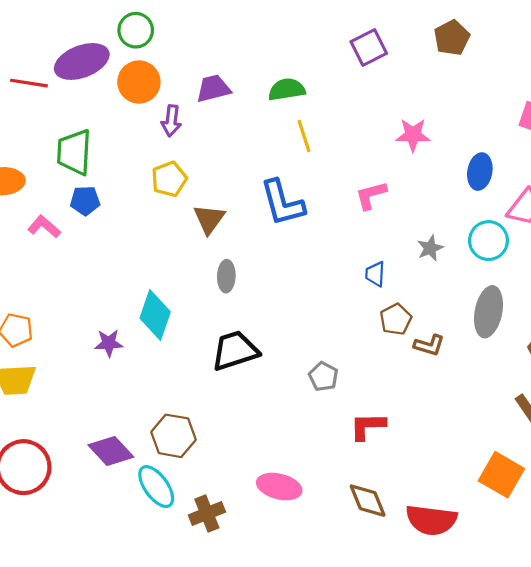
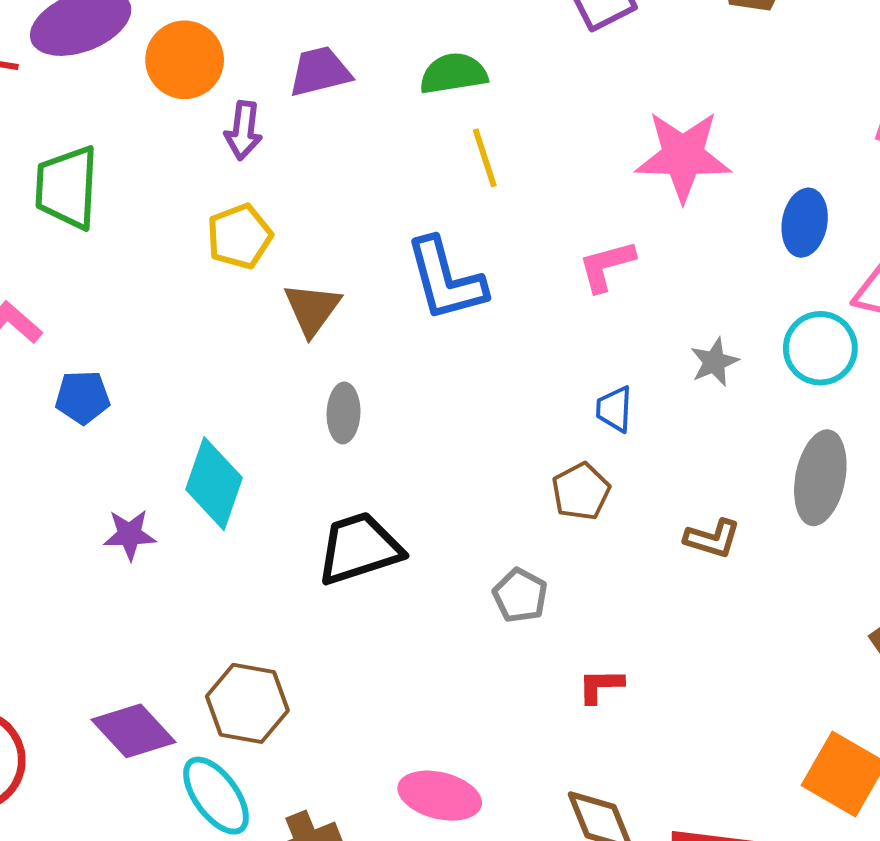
pink star: (413, 135) -> (683, 156), size x1.5
blue pentagon: (85, 201) -> (83, 397), moved
brown pentagon: (396, 319) -> (581, 491), moved
red L-shape: (368, 426) -> (601, 686), size x0.7

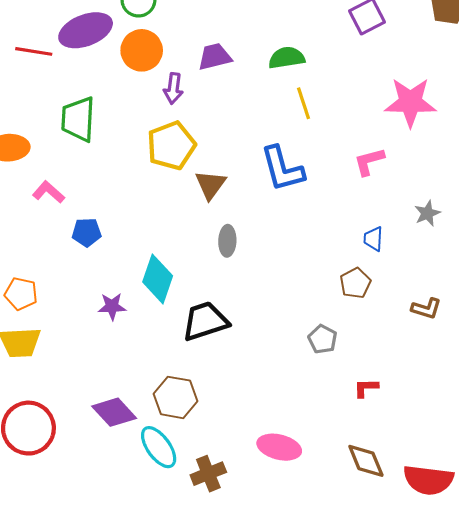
yellow pentagon: (240, 236) -> (171, 146), size x1.4
black trapezoid: (359, 548) -> (205, 321), moved

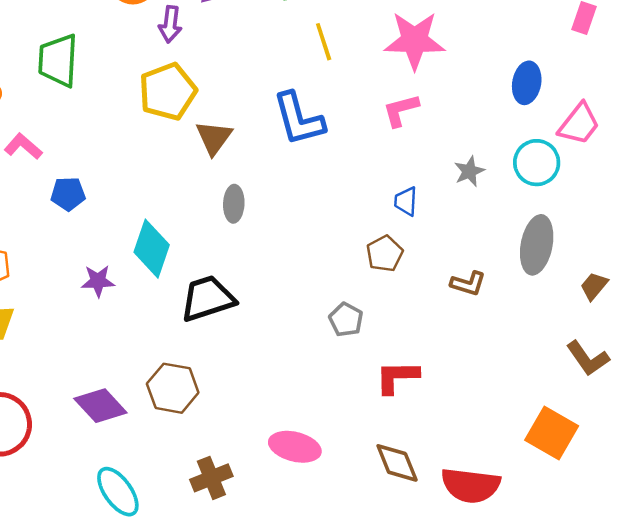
pink star: (410, 102) -> (415, 40), moved
red L-shape: (366, 388) -> (397, 377), size x1.5
cyan ellipse: (159, 447) -> (118, 492), moved

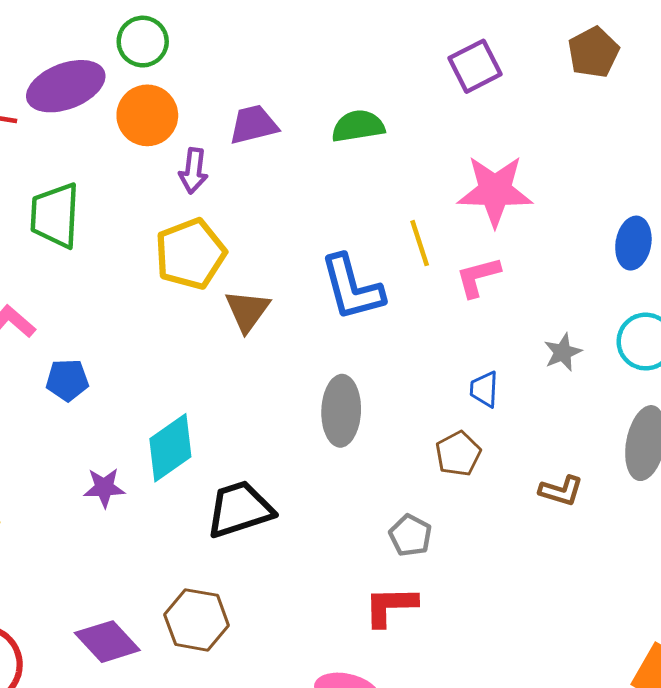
yellow line: (324, 42) -> (420, 243), moved
gray ellipse: (234, 204) -> (341, 411), moved, size x1.5
cyan diamond: (152, 249) -> (170, 448), turned 36
red L-shape: (397, 377) -> (390, 606), moved

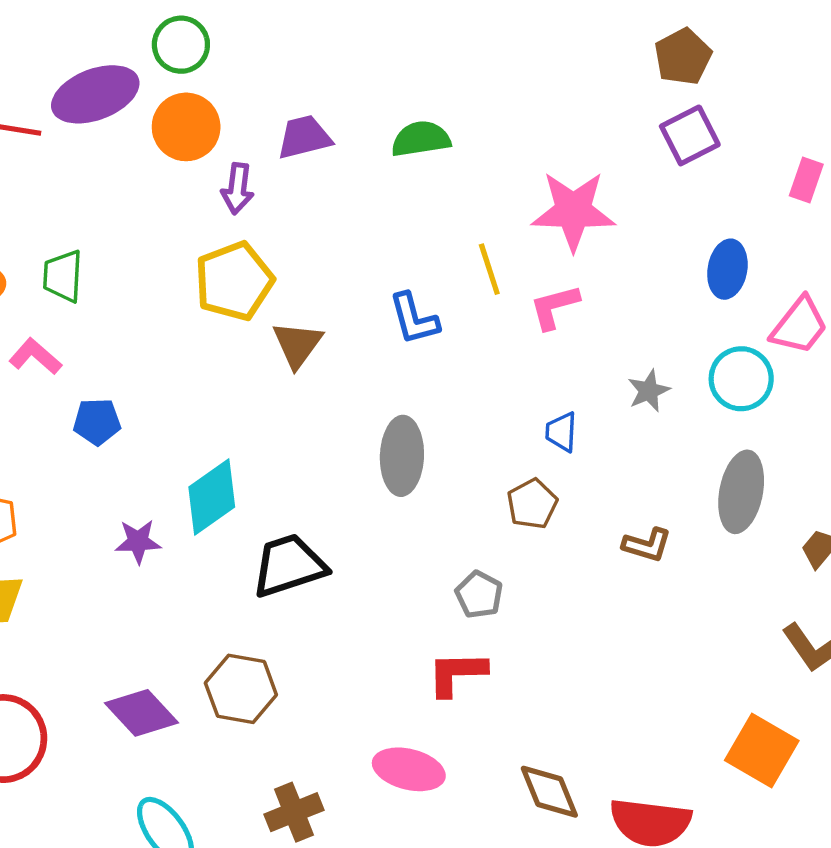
purple square: (475, 66) -> (690, 135), moved
green trapezoid: (55, 215) -> (63, 276), moved, size x0.7
blue L-shape: (352, 288) -> (414, 319), size x0.7

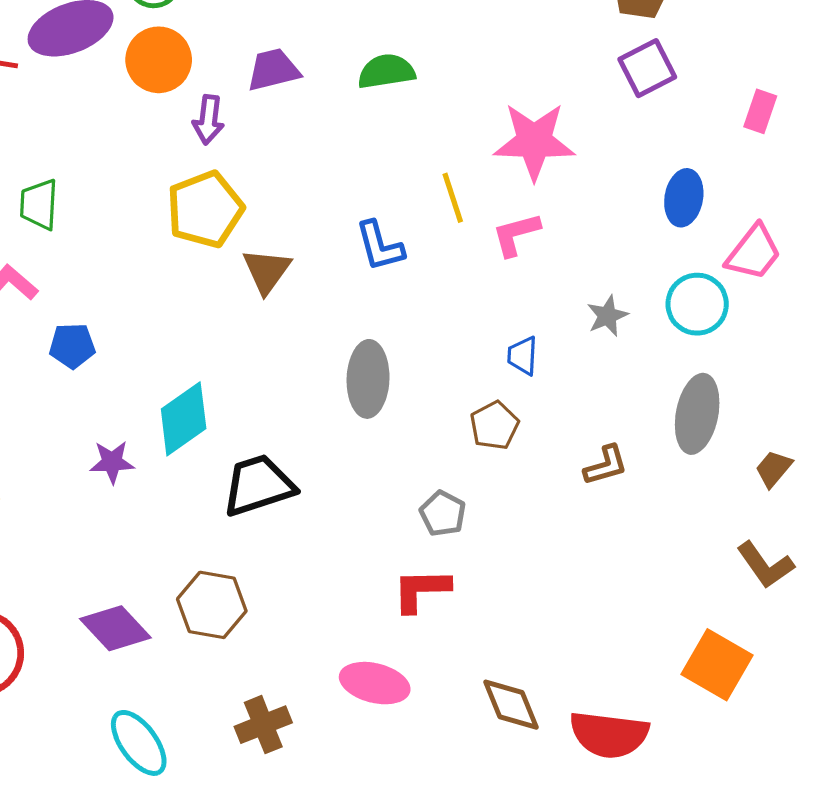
brown L-shape: (647, 545) -> (606, 465), turned -33

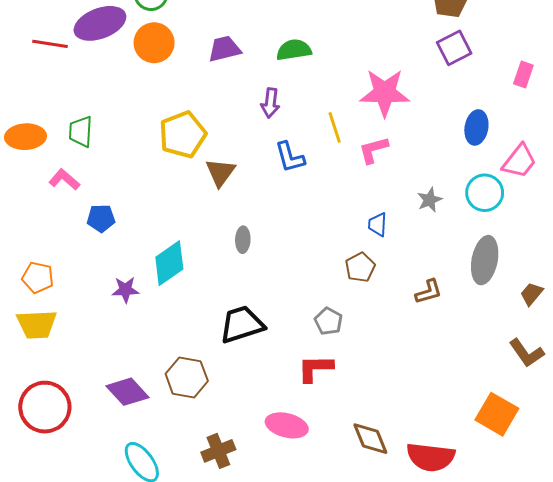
purple arrow: (208, 120) -> (270, 103), moved
gray ellipse: (368, 379) -> (243, 240), moved, size x0.6
black trapezoid: (258, 485) -> (242, 324), moved

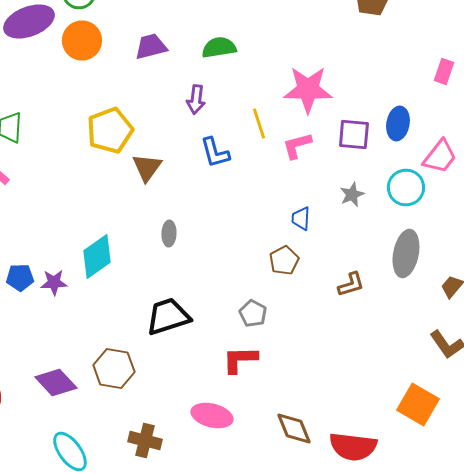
purple square: (454, 48) -> (354, 134), moved, turned 32
blue pentagon: (101, 218) -> (20, 278), moved
brown cross: (218, 451) -> (145, 440), turned 36

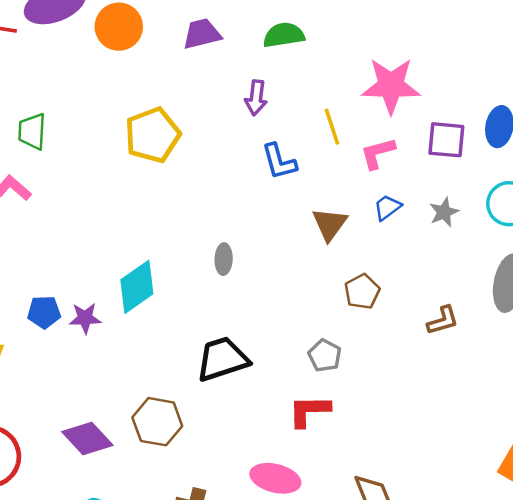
brown triangle: (147, 168) -> (330, 224), moved
blue trapezoid: (301, 218) -> (387, 207), moved, turned 50

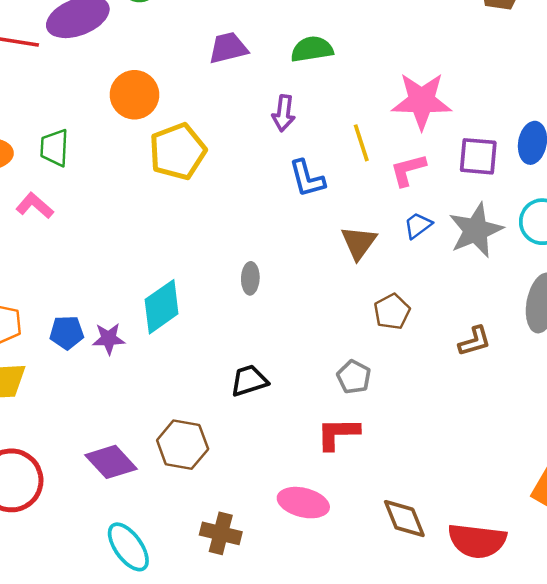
orange circle: (119, 27) -> (134, 95), moved
gray star: (444, 212) -> (476, 230), size x1.8
black trapezoid: (222, 359) -> (249, 381), size x0.7

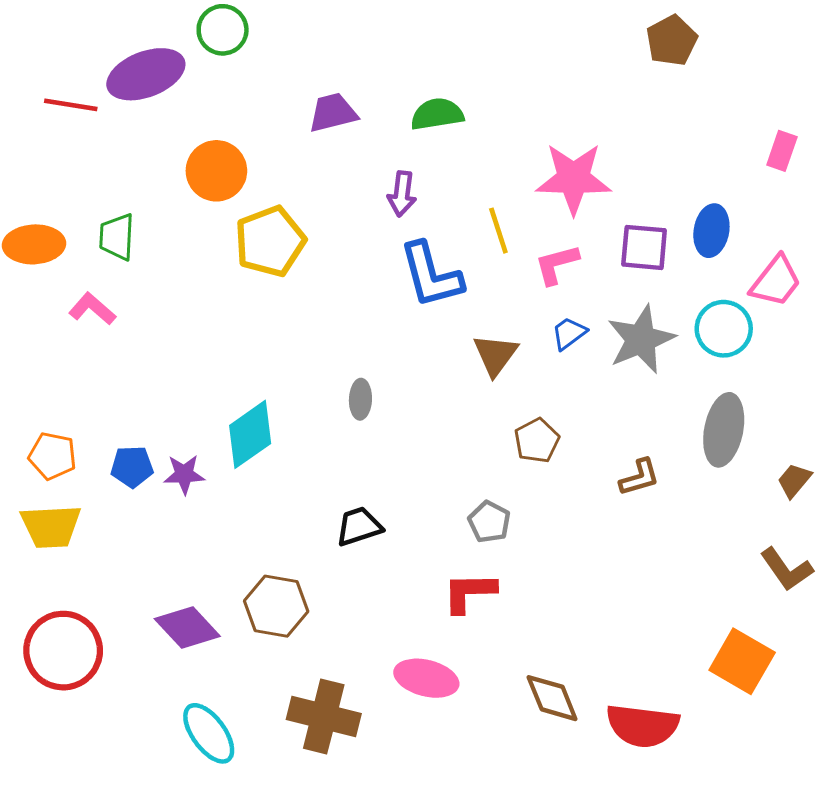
blue L-shape: (307, 179) -> (431, 275), size x1.4
brown cross: (221, 533) -> (324, 716), size x1.4

